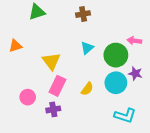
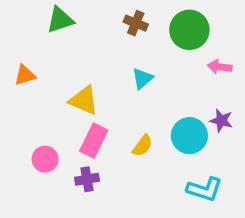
brown cross: (83, 14) -> (136, 23), turned 32
green circle: (116, 55) -> (189, 30), moved
yellow triangle: (51, 61) -> (84, 100), turned -30

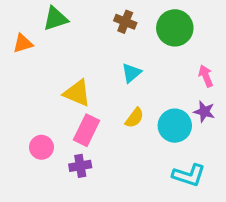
pink arrow: (220, 67) -> (206, 76), moved, turned 60
orange triangle: (25, 75) -> (23, 43), moved
yellow semicircle: (142, 146) -> (134, 118), moved

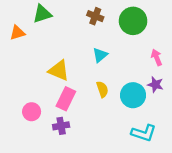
yellow semicircle: (134, 118) -> (102, 89), turned -56

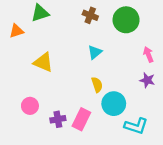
yellow triangle: (59, 70) -> (43, 62), moved
cyan circle: (133, 95) -> (114, 104), moved
pink rectangle: (66, 99) -> (81, 119), moved

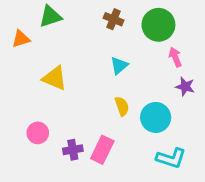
pink arrow: (148, 54) -> (175, 57), moved
purple star: (147, 80) -> (185, 87), moved
cyan circle: (114, 104) -> (156, 117), moved

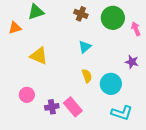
pink arrow: (175, 57) -> (136, 29), moved
pink rectangle: (102, 150) -> (73, 107), turned -66

